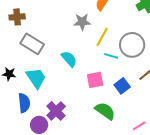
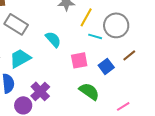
cyan trapezoid: (36, 78) -> (20, 58), turned -85

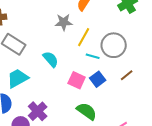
pink square: (79, 60) -> (77, 80), turned 36
blue square: (106, 66) -> (98, 79), moved

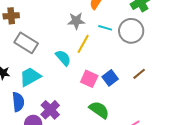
yellow line: (84, 37) -> (83, 44), moved
gray circle: (114, 45) -> (131, 31), moved
cyan line: (93, 56) -> (105, 28), moved

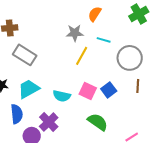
gray circle: (131, 31) -> (130, 58), moved
cyan semicircle: (63, 58) -> (62, 96), moved, turned 144
brown line: (139, 74) -> (138, 86), turned -48

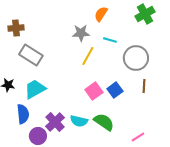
pink square: (88, 91) -> (94, 91), turned 30
cyan semicircle: (62, 96) -> (79, 121), moved

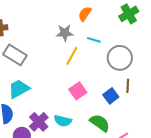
blue square: (115, 90) -> (111, 96), moved
green semicircle: (104, 122) -> (100, 123), moved

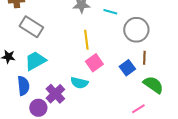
yellow line: (72, 56) -> (86, 40), moved, turned -36
cyan semicircle: (63, 121) -> (79, 83), moved
green semicircle: (100, 123) -> (153, 85), moved

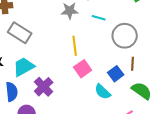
cyan semicircle: (79, 83) -> (103, 92), moved, turned 30
purple cross: (55, 94) -> (44, 87), moved

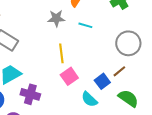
gray circle: (125, 36) -> (128, 43), moved
brown line: (133, 64) -> (119, 71), turned 48
purple cross: (44, 87) -> (30, 94), turned -30

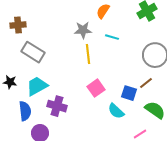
yellow line: (61, 53) -> (88, 54), moved
blue square: (102, 81) -> (129, 93), turned -35

